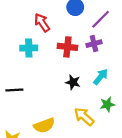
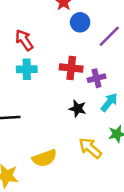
red arrow: (42, 23) -> (24, 40), moved
purple cross: (94, 44) -> (97, 78), moved

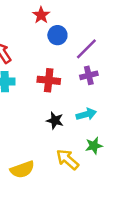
purple cross: (97, 78) -> (89, 75), moved
cyan arrow: (109, 102) -> (86, 114), turned 36

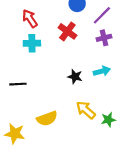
red cross: (49, 80) -> (67, 31), moved, turned 30
green star: (94, 146) -> (108, 120), moved

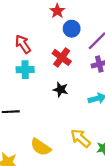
black star: (75, 77) -> (61, 90), moved
yellow semicircle: (47, 119) -> (41, 147), turned 54

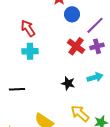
red cross: (62, 57) -> (76, 46), moved
black star: (61, 90) -> (68, 83), moved

